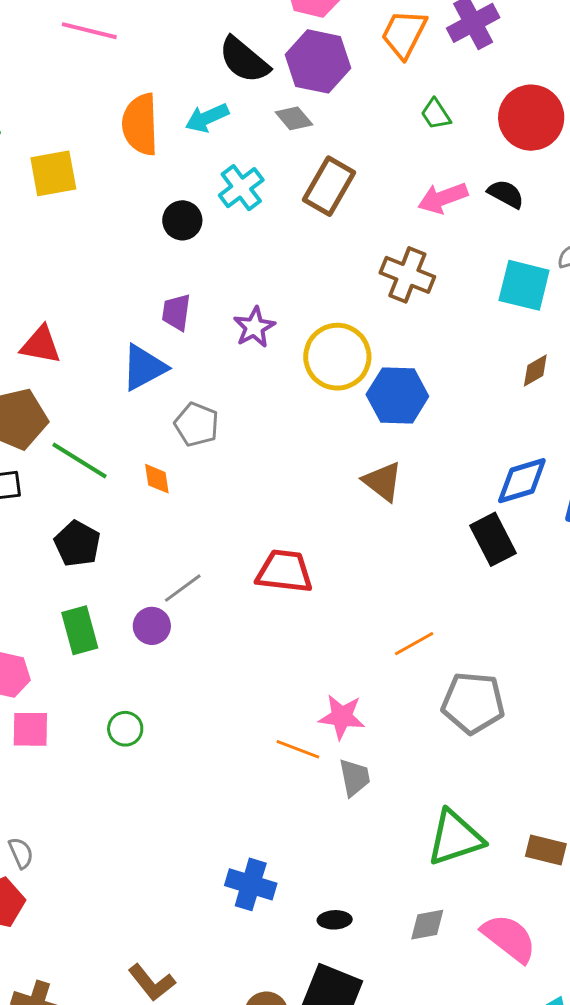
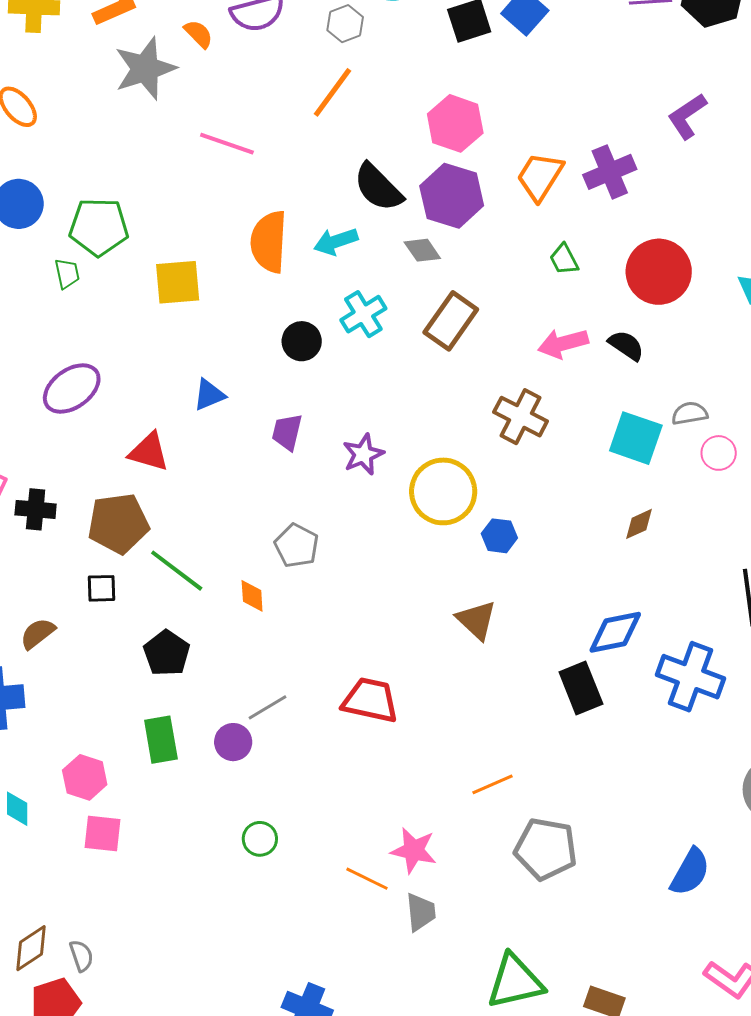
blue triangle: (144, 367) -> (209, 395), moved, size x0.7
blue hexagon: (397, 395) -> (499, 536), size x0.6
green circle: (125, 729) -> (260, 839), moved

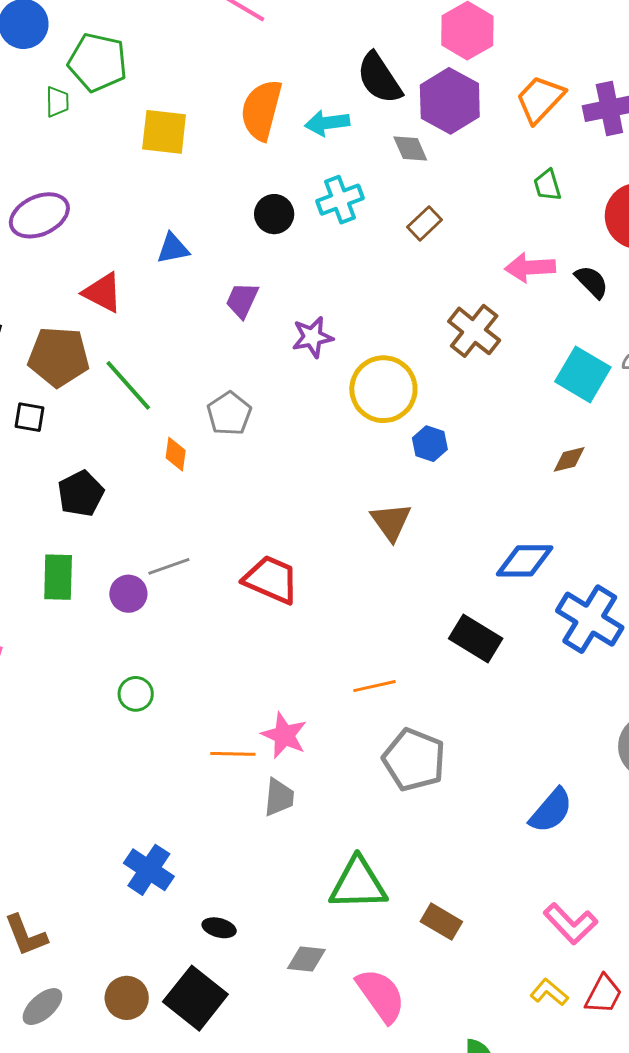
brown rectangle: (451, 321) -> (424, 223), size x0.6
green line: (177, 571) -> (128, 385), moved
black rectangle: (581, 688) -> (476, 639), moved, turned -48
orange line: (367, 879) -> (233, 754), turned -36

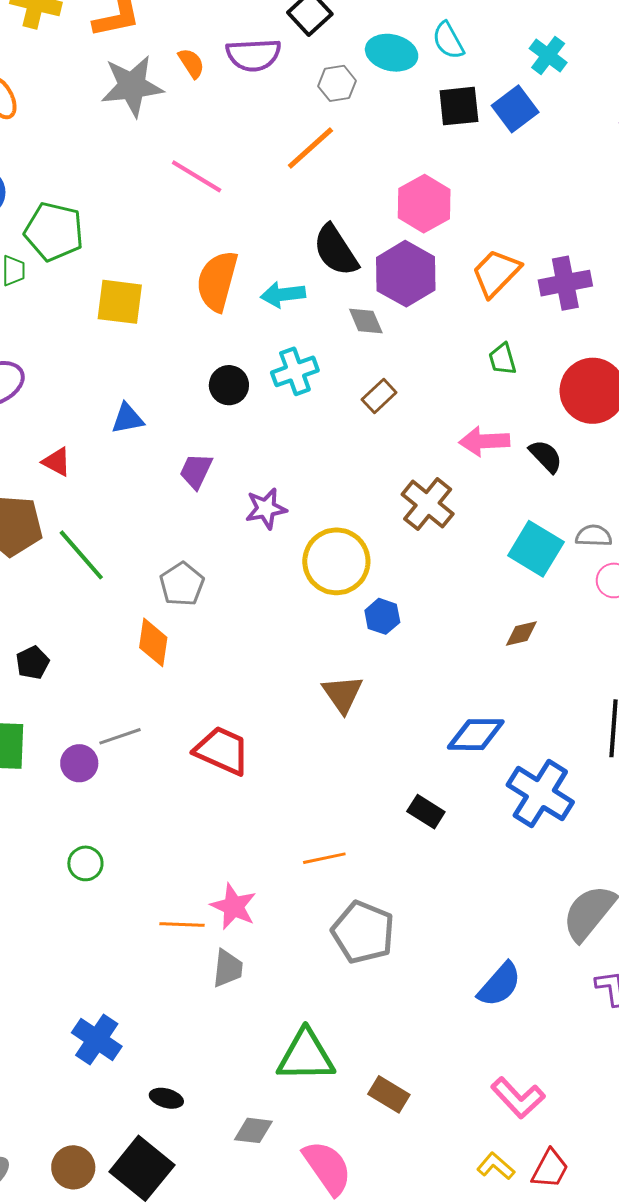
red triangle: (103, 293) -> (57, 462), size x0.7
orange diamond: (176, 454) -> (153, 642), moved, size x1.4
black pentagon: (81, 494) -> (33, 663), size x0.7
black rectangle: (476, 639) -> (426, 812), size x0.7

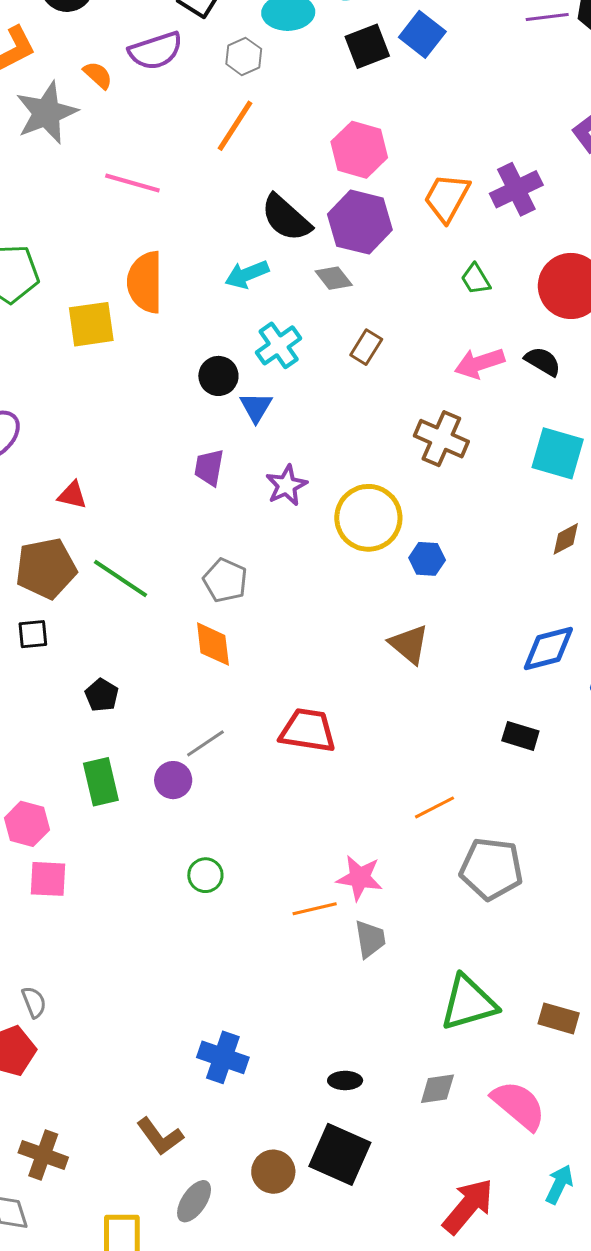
orange semicircle: (217, 281) -> (145, 282), moved
blue triangle: (127, 419) -> (256, 407), moved, turned -33
blue cross: (97, 1039) -> (223, 1057), moved

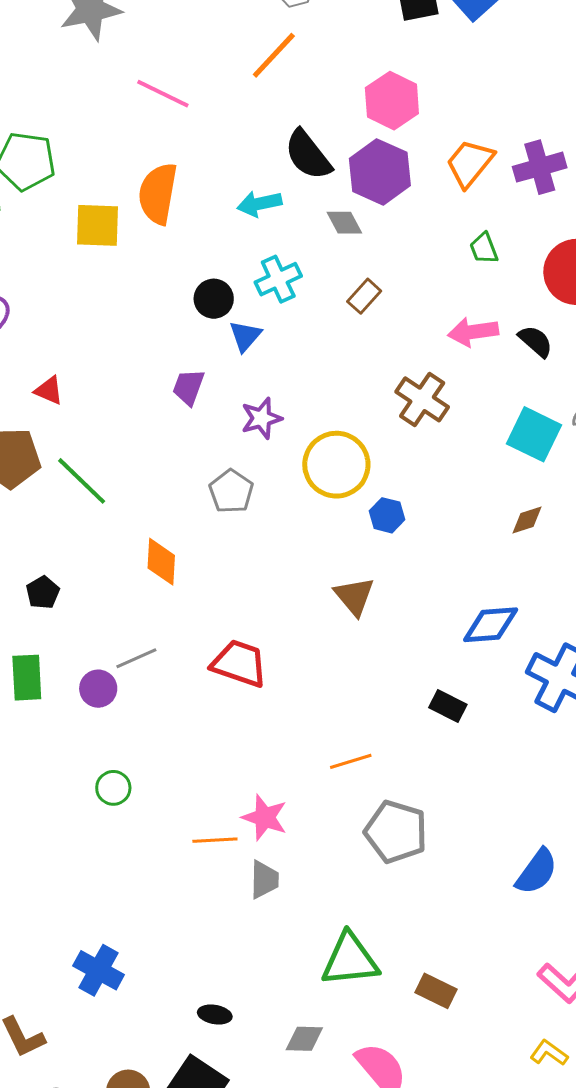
gray pentagon: (225, 580) -> (231, 491), moved

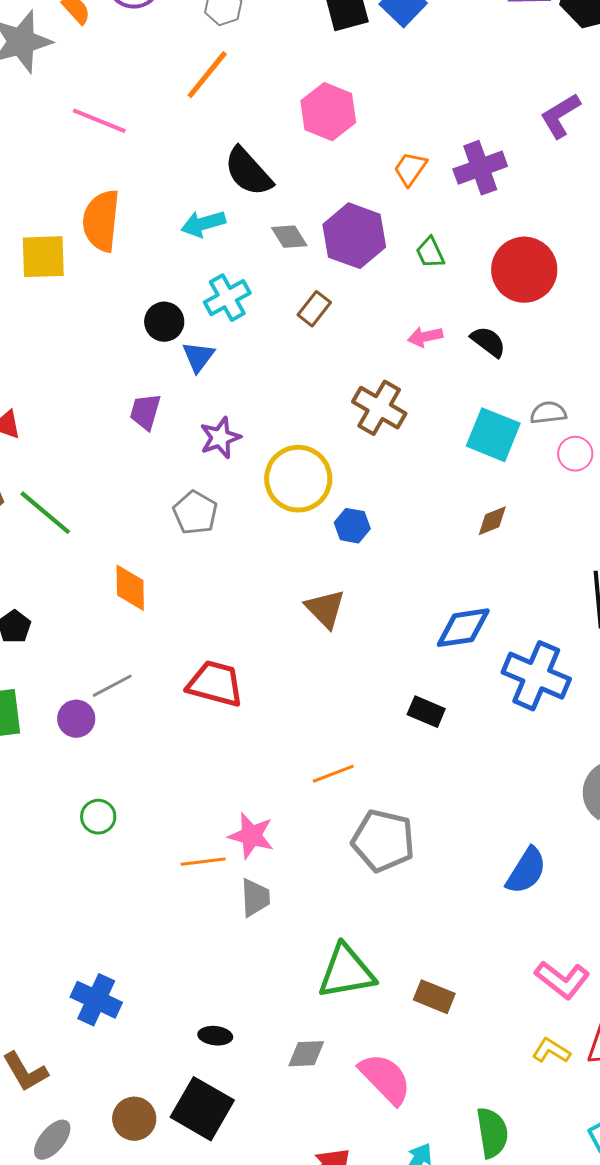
orange trapezoid: (470, 163) -> (410, 169), size x0.7
purple hexagon: (380, 172) -> (354, 236), moved
pink arrow: (473, 332) -> (425, 337), size x0.7

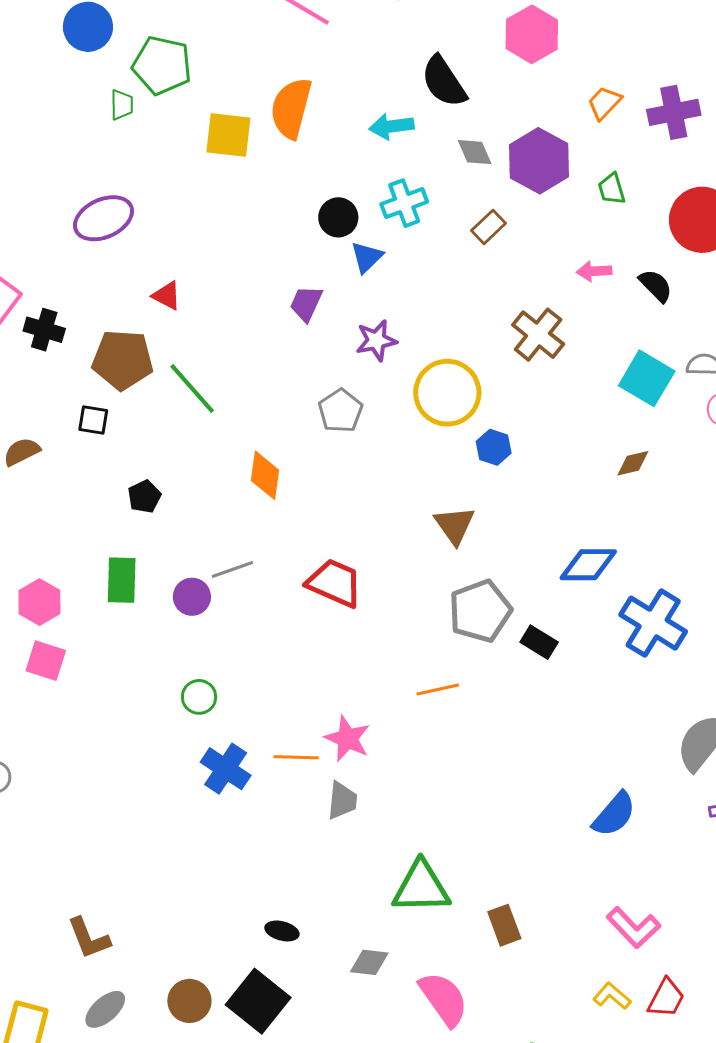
gray pentagon: (383, 841) -> (480, 611), moved, turned 30
brown rectangle: (434, 997) -> (504, 925), turned 39
blue cross: (96, 1000) -> (226, 769), moved

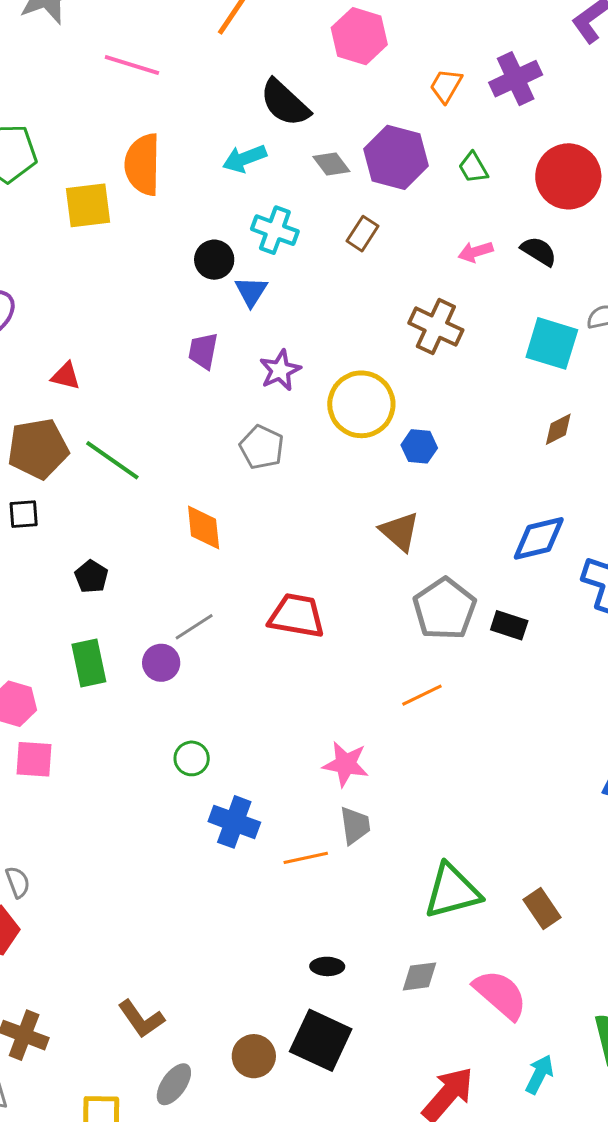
cyan cross: (404, 203) -> (275, 230), turned -36
orange line: (296, 757) -> (306, 858), moved

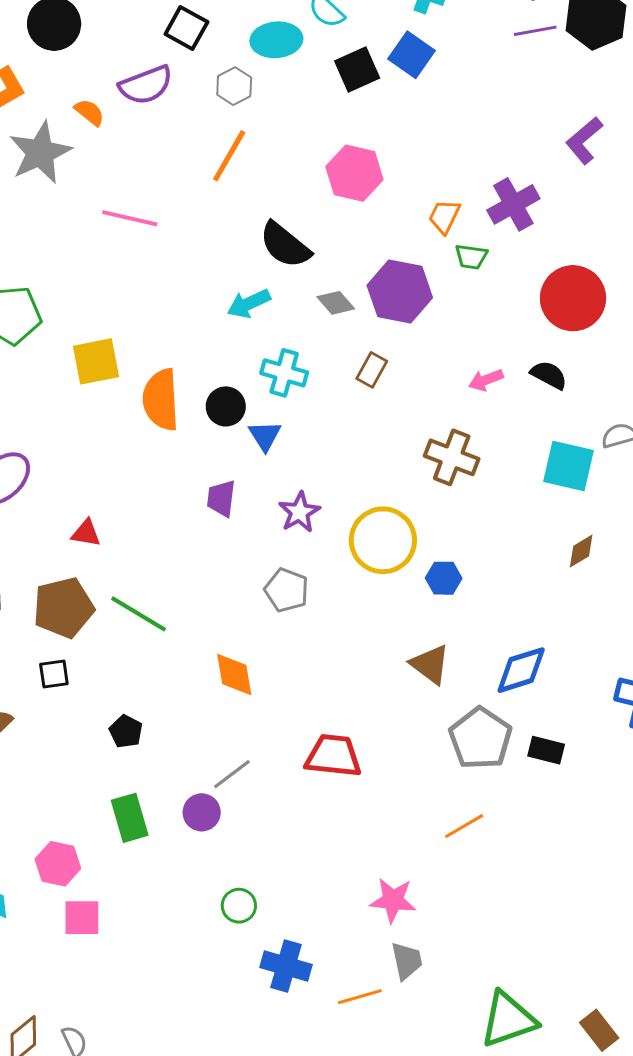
orange semicircle: (143, 164) -> (161, 400), moved
green trapezoid: (473, 168) -> (471, 257), moved, turned -48
blue diamond: (539, 538) -> (521, 670), moved

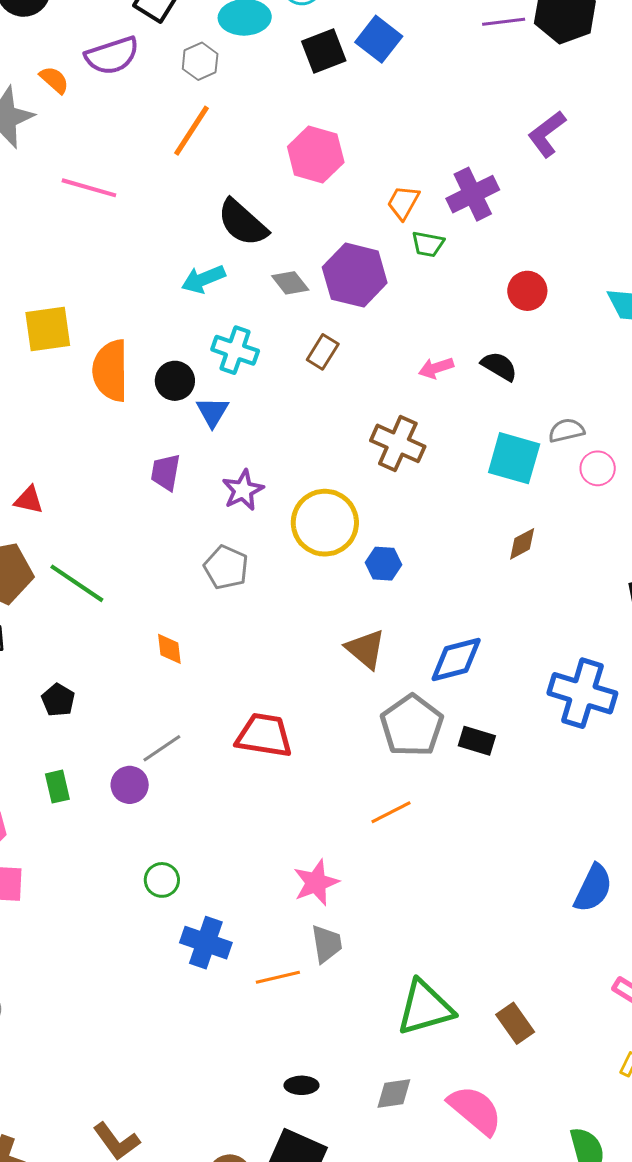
red circle: (573, 298) -> (527, 291), size x0.6
orange diamond: (234, 674) -> (169, 649), size x0.7
green rectangle: (130, 818) -> (57, 787), size x0.7
pink star: (393, 900) -> (316, 883), turned -30

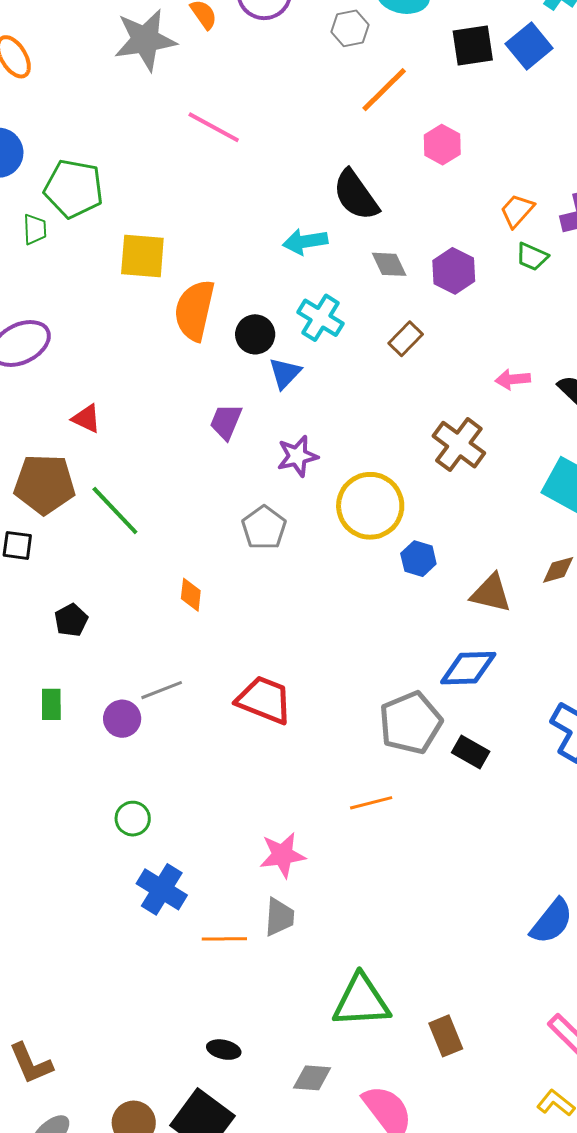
orange line: (191, 131) -> (384, 90), moved
pink hexagon: (316, 155) -> (442, 145), size x0.7
purple hexagon: (355, 275) -> (454, 271), size x0.7
brown triangle: (365, 649) -> (491, 593), moved, turned -39

